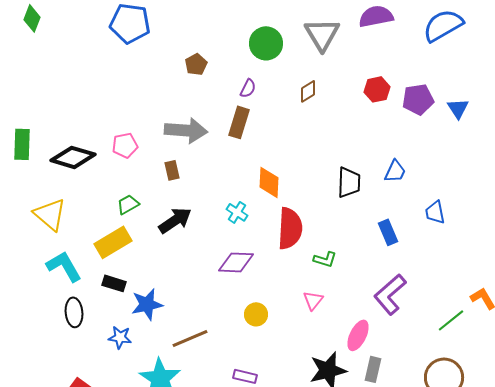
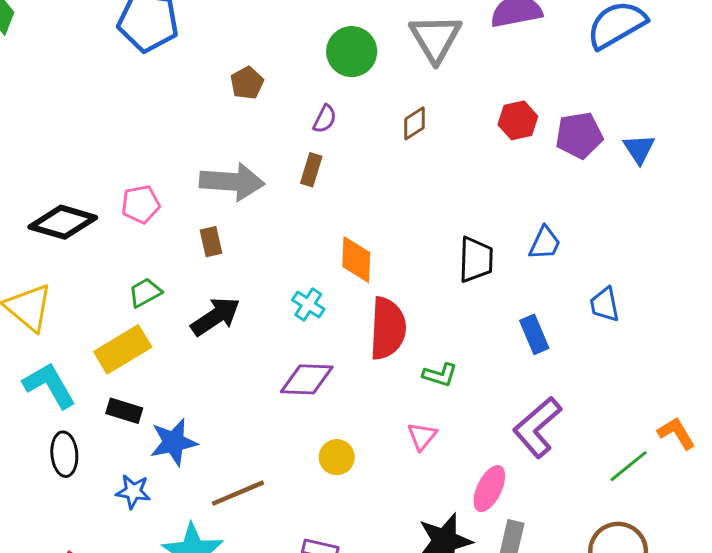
brown rectangle: (239, 122) -> (311, 170), size x0.7

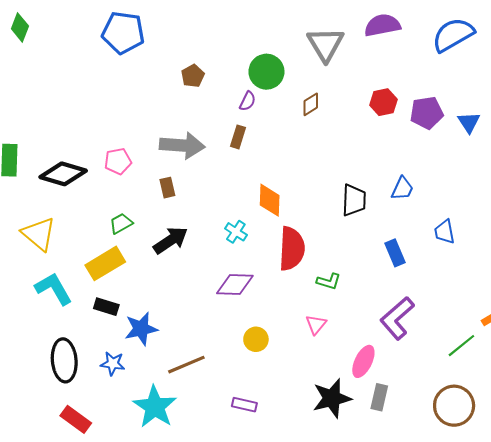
green circle: (352, 52) -> (266, 72), moved
black ellipse: (64, 454) -> (64, 360), moved, size x1.4

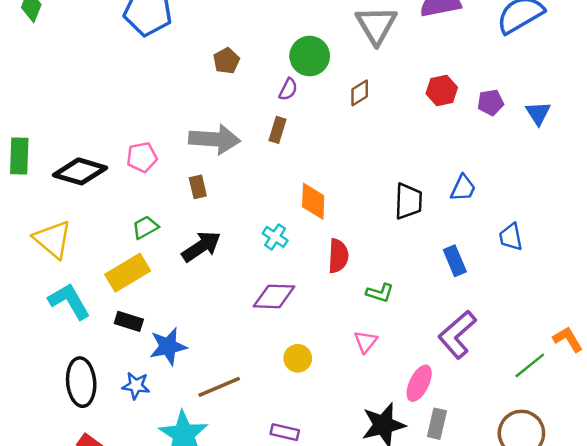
purple pentagon: (427, 113) -> (491, 102), size x0.7
red semicircle: (292, 249) -> (338, 256), size x0.7

